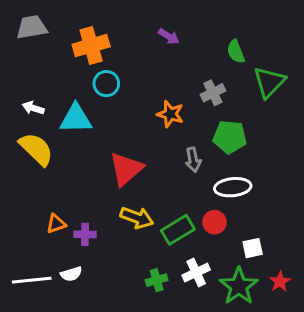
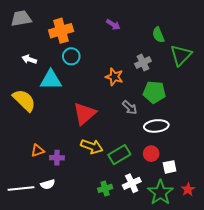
white arrow: (33, 108) -> (29, 59), moved
gray arrow: (193, 160) -> (130, 108), turned -35
red circle: (214, 222) -> (151, 154), moved

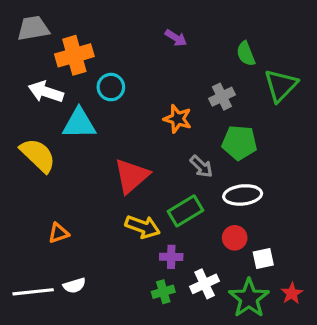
orange cross: (61, 31) -> (74, 55), moved
white arrow: (29, 59) -> (46, 92), size x1.5
green rectangle: (119, 155) -> (185, 211), moved
purple cross: (57, 158) -> (171, 257), moved

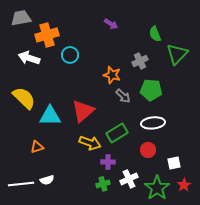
cyan triangle: (79, 124) -> (50, 116), moved
gray arrow: (201, 166) -> (123, 96), moved
white square: (263, 258) -> (174, 163), moved

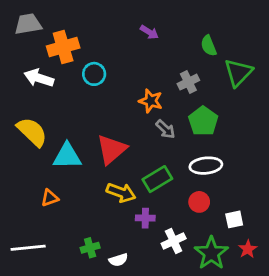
green pentagon: (151, 90) -> (203, 121), turned 30
white semicircle: (47, 180) -> (118, 260), moved
green cross: (103, 184) -> (90, 248), moved

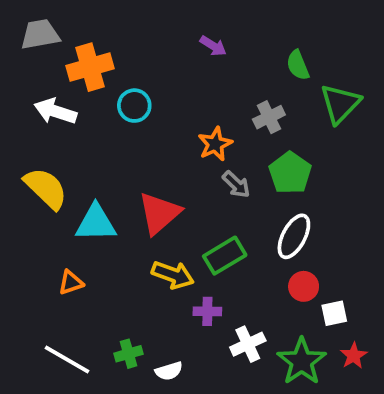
orange star: (151, 101) -> (215, 144), turned 30
white ellipse: (206, 166) -> (294, 236), turned -56
red circle: (199, 202) -> (304, 286), moved
white line: (28, 248) -> (67, 359), moved, turned 36

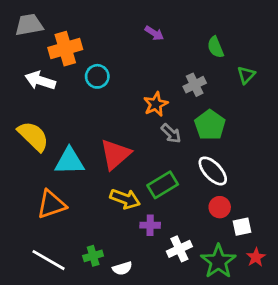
green triangle: (340, 104) -> (246, 75), size x0.6
white ellipse: (294, 236) -> (213, 171), turned -72
orange triangle: (71, 283) -> (51, 204), size x1.6

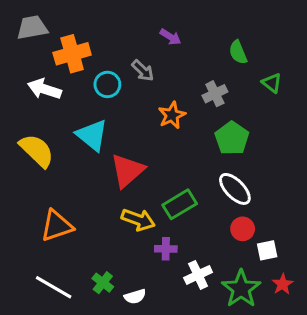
green triangle: (246, 75) -> (272, 83), turned -36
gray arrow: (171, 133) -> (143, 71), moved
cyan triangle: (69, 161) -> (92, 135), moved, turned 40
green cross: (93, 256) -> (103, 283), turned -36

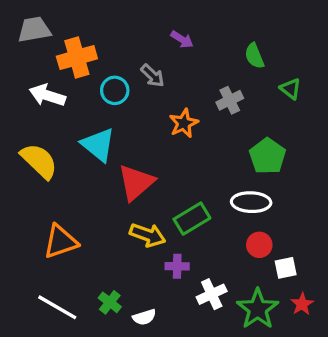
green pentagon: (232, 138) -> (268, 156), moved
white ellipse: (235, 189) -> (251, 202), turned -44

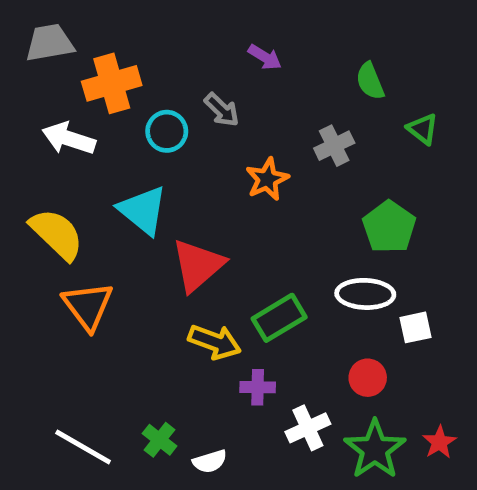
orange triangle: (60, 242) -> (88, 306), moved, turned -48
red circle: (259, 245) -> (368, 378), moved
white square: (286, 268) -> (415, 327), moved

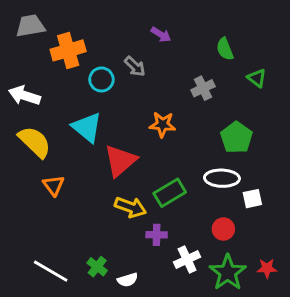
white arrow: (69, 138) -> (25, 95), moved
orange star: (267, 179) -> (162, 124), moved, turned 30
orange triangle: (88, 306) -> (54, 185), size x0.7
red star: (439, 442) -> (267, 268), turned 30

